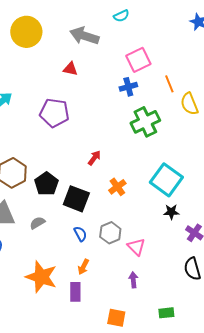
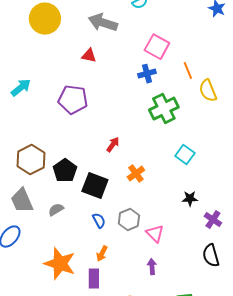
pink square: (138, 60) -> (157, 47), turned -35
cyan square: (166, 180) -> (185, 155), moved, size x0.6

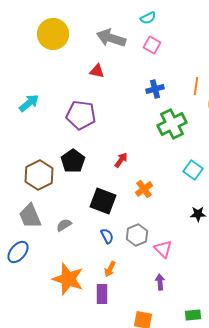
pink square: (157, 47) -> (152, 45), moved, size x0.7
orange line: (188, 71) -> (196, 86), turned 30
black pentagon: (65, 171) -> (73, 161), moved

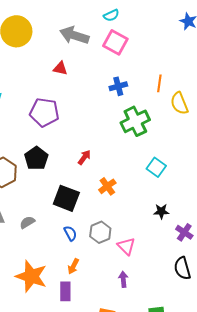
pink square: (152, 45) -> (115, 42), size x1.4

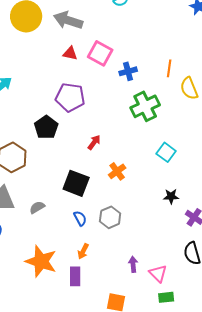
gray arrow: (74, 35) -> (68, 20), moved
pink square: (115, 42) -> (100, 53), moved
purple pentagon: (44, 112) -> (70, 97), moved
black pentagon: (36, 158) -> (46, 127), moved
pink triangle: (126, 246) -> (158, 273), moved

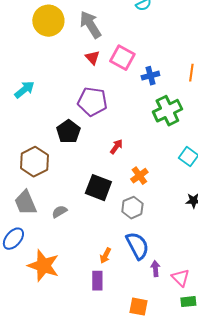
gray arrow: (68, 20) -> (90, 25), turned 40
red triangle: (70, 53) -> (92, 58), turned 35
gray hexagon: (110, 217) -> (132, 208), moved
blue semicircle: (80, 218) -> (137, 246), moved, size x1.8
orange star: (41, 261) -> (43, 266), moved

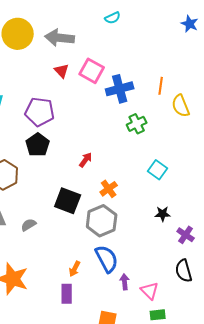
gray arrow: (90, 25) -> (60, 38), turned -52
blue cross: (150, 76) -> (120, 89), size x1.5
purple pentagon: (92, 102) -> (40, 112), moved
green cross: (167, 111) -> (137, 124), size x0.7
gray hexagon: (132, 208) -> (102, 221), size x1.4

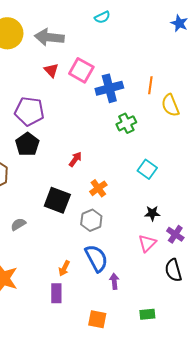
gray hexagon: (102, 221) -> (91, 220), size x0.7
pink triangle: (150, 291) -> (147, 243), moved, turned 30

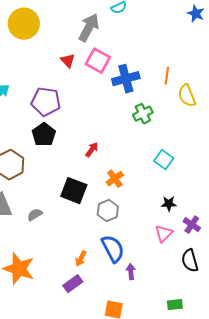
gray arrow: (49, 37) -> (89, 28), moved, turned 112
purple rectangle: (56, 293) -> (73, 284), turned 54
green rectangle: (147, 314) -> (175, 305), moved

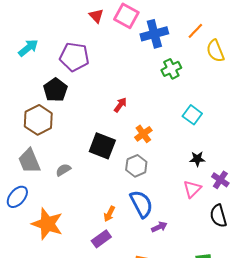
orange line: (167, 76) -> (195, 31), turned 36
black pentagon: (44, 135) -> (55, 90), moved
purple arrow: (131, 272) -> (159, 227), turned 70

